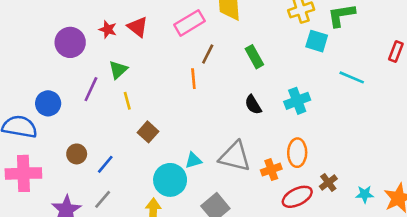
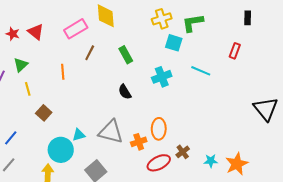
orange line: (193, 79) -> (63, 72), moved
cyan cross: (297, 101) -> (162, 77), moved

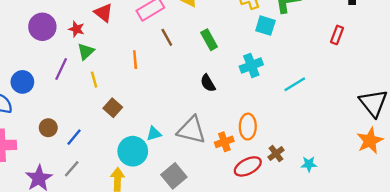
red star: (13, 34) -> (76, 29), moved
brown line: (90, 53) -> (167, 37), turned -56
cyan line: (201, 71) -> (295, 84), moved, turned -54
orange star: (237, 164) -> (370, 141), moved

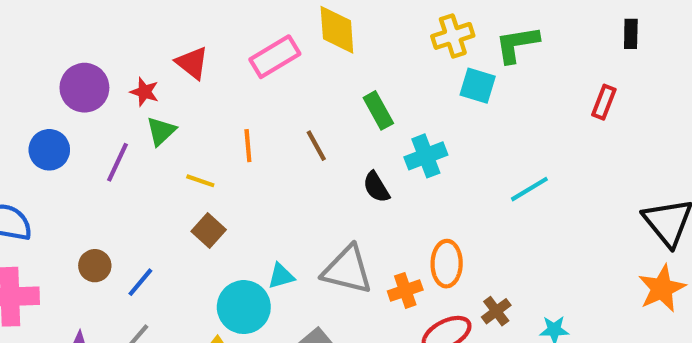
brown line: (167, 37) -> (316, 146), moved
cyan cross: (251, 66) -> (426, 156), moved
yellow line: (94, 80) -> (200, 181), moved, turned -56
blue circle: (22, 82) -> (49, 150), moved

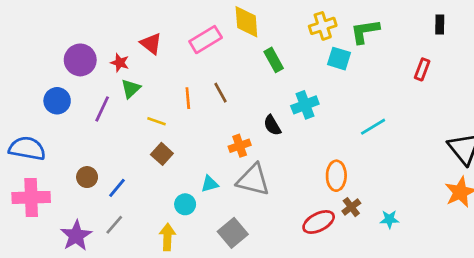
green rectangle: (378, 110) -> (274, 60), moved
brown line: (316, 146) -> (221, 93), moved
orange ellipse: (447, 264) -> (336, 176), moved
orange cross: (405, 290) -> (240, 146), moved
cyan circle: (244, 307) -> (185, 204), size x0.6

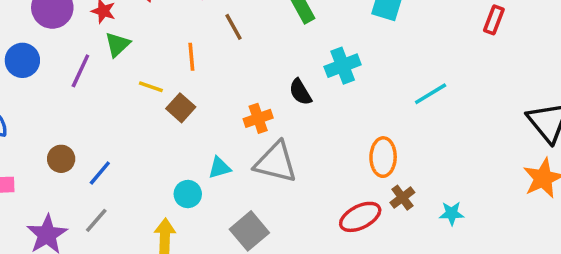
brown line: (221, 93) -> (234, 27), moved
brown square: (162, 154) -> (181, 108), moved

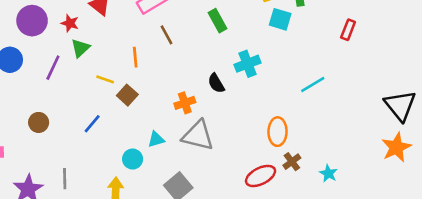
red rectangle: (494, 20) -> (348, 30), moved
brown circle: (61, 159) -> (39, 122), moved
blue line: (100, 173) -> (92, 124), moved
cyan star: (452, 213) -> (328, 173), turned 30
gray line: (96, 220) -> (65, 179), turned -42

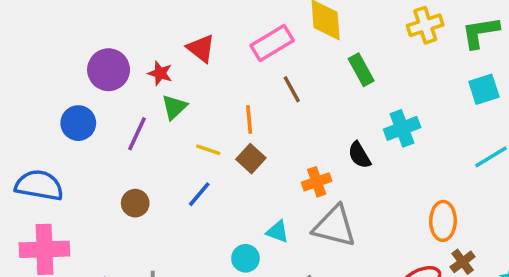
cyan square: (280, 19) -> (484, 89), moved, turned -35
brown square: (127, 95) -> (251, 159), moved
brown circle: (39, 122) -> (135, 203), moved
blue line: (92, 124) -> (199, 194), moved
cyan triangle: (156, 139) -> (278, 232), turned 36

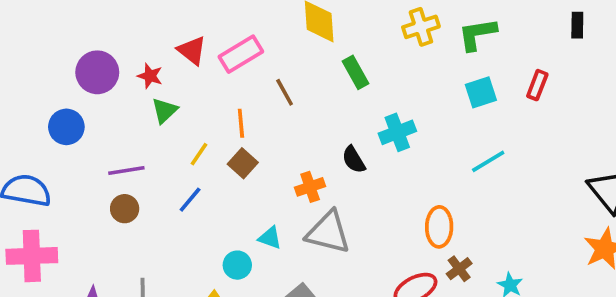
pink rectangle: (272, 43) -> (241, 54), moved
purple line: (137, 134) -> (126, 171), moved, turned 56
yellow line: (208, 150) -> (199, 154), turned -75

